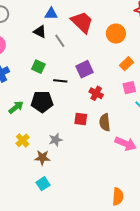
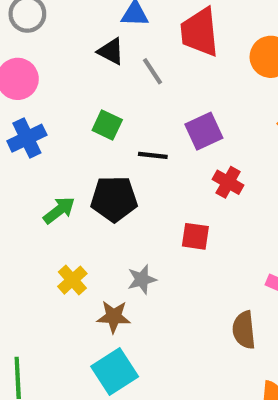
red trapezoid: (82, 22) -> (200, 32), turned -140
brown semicircle: (105, 122) -> (244, 330), moved
cyan square: (43, 184) -> (115, 371), size x1.5

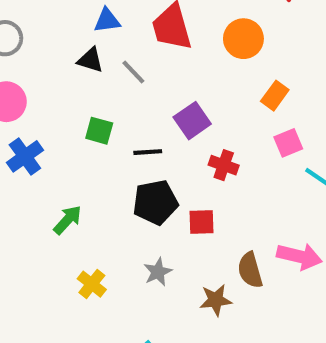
black pentagon: (114, 199) -> (155, 202), moved
brown star: (114, 317) -> (216, 300), moved
brown semicircle: (244, 330) -> (250, 270), moved

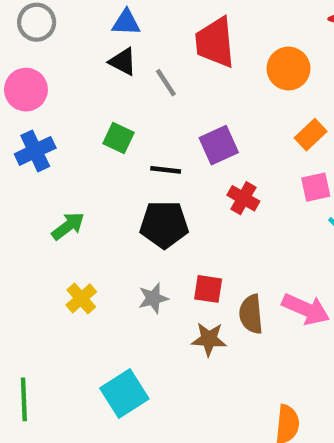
blue triangle: (107, 20) -> (126, 23), moved
red square: (202, 222) -> (208, 289), moved

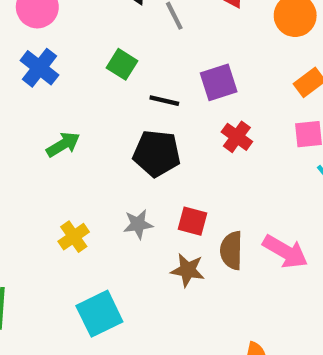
blue cross: (35, 151) -> (39, 68), turned -33
yellow cross: (81, 298) -> (74, 237), moved

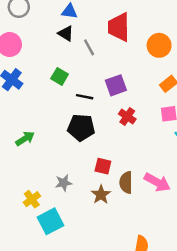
green arrow: (63, 144) -> (25, 139), moved
gray star: (138, 224) -> (64, 183), moved
yellow cross: (74, 237) -> (32, 199), moved
brown star: (188, 270) -> (101, 195), turned 30

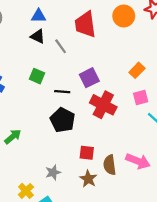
orange circle: (159, 45) -> (124, 16), moved
red cross: (127, 117) -> (103, 105), size x1.6
black pentagon: (81, 128) -> (63, 120), turned 30

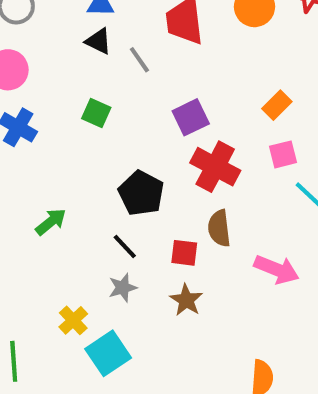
black line: (62, 92) -> (125, 247), moved, turned 42
brown semicircle: (110, 165) -> (219, 228), moved

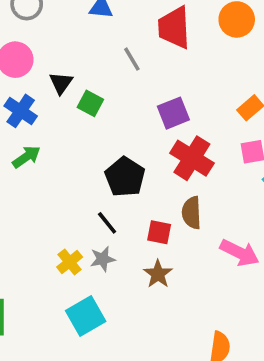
black triangle: (98, 41) -> (61, 83), moved, turned 35
green arrow: (51, 222) -> (26, 157), moved
yellow cross: (73, 320) -> (70, 262), moved

